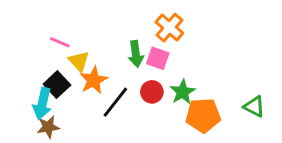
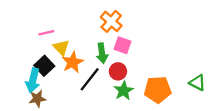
orange cross: (169, 28) -> (111, 21), moved
pink line: (60, 42) -> (46, 33), turned -35
green arrow: (136, 54) -> (102, 53), moved
green star: (183, 92) -> (124, 91), moved

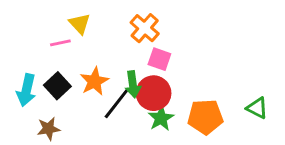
yellow triangle: (61, 48) -> (80, 24), moved
green arrow: (102, 53) -> (133, 84), moved
red circle: (118, 71) -> (154, 93), size x1.5
cyan arrow: (33, 80) -> (26, 90), moved

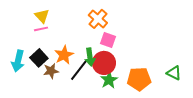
yellow triangle: (80, 24) -> (42, 16), moved
brown star: (49, 129) -> (51, 71), moved

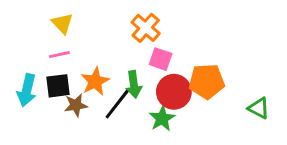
pink line: (41, 29) -> (59, 55), moved
black square: (39, 58) -> (58, 86), turned 36
red circle: (104, 63) -> (174, 92), moved
orange pentagon: (139, 79) -> (207, 81), moved

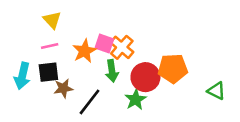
orange cross: (146, 28) -> (122, 47), moved
pink square: (161, 59) -> (104, 44), moved
orange star: (95, 81) -> (85, 51), moved
black line: (117, 104) -> (89, 102), moved

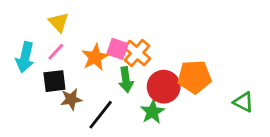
pink line: (50, 46) -> (56, 52), turned -35
cyan arrow: (22, 76) -> (25, 57), moved

